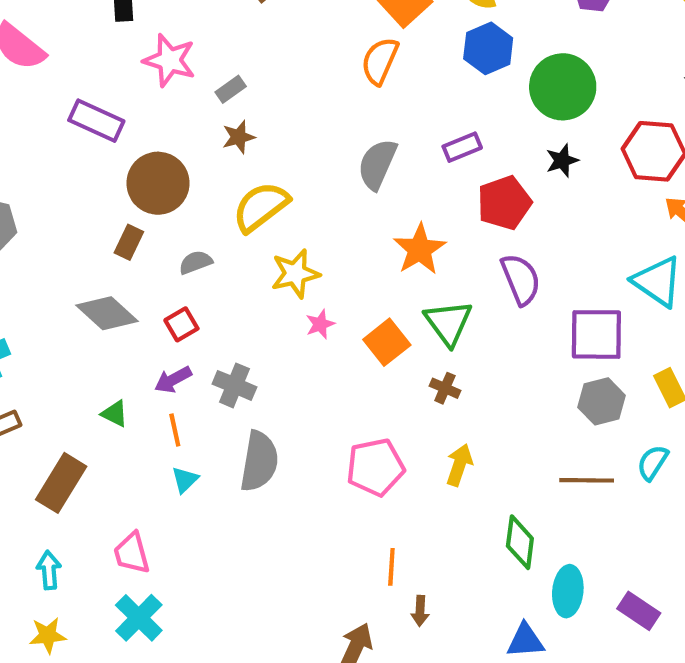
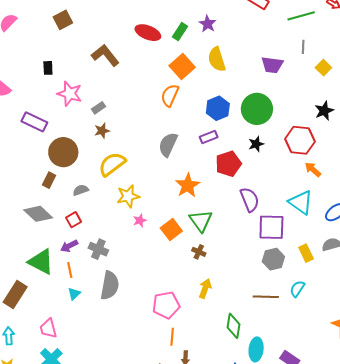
blue hexagon: (488, 48) -> (218, 108), moved
purple semicircle: (521, 279) -> (250, 200), moved
green triangle: (115, 414) -> (41, 262), size x2.0
pink pentagon: (375, 467) -> (166, 305), moved

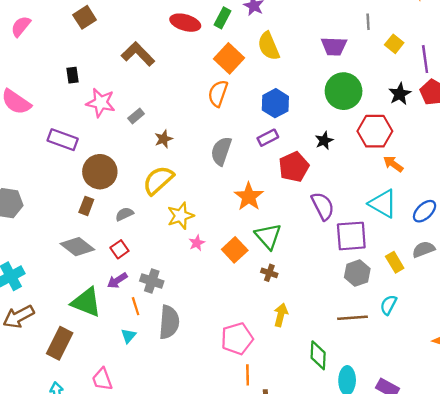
green circle: (257, 109) -> (344, 91), moved
brown star: (102, 131) -> (163, 139), moved
orange line: (70, 270) -> (136, 306), moved

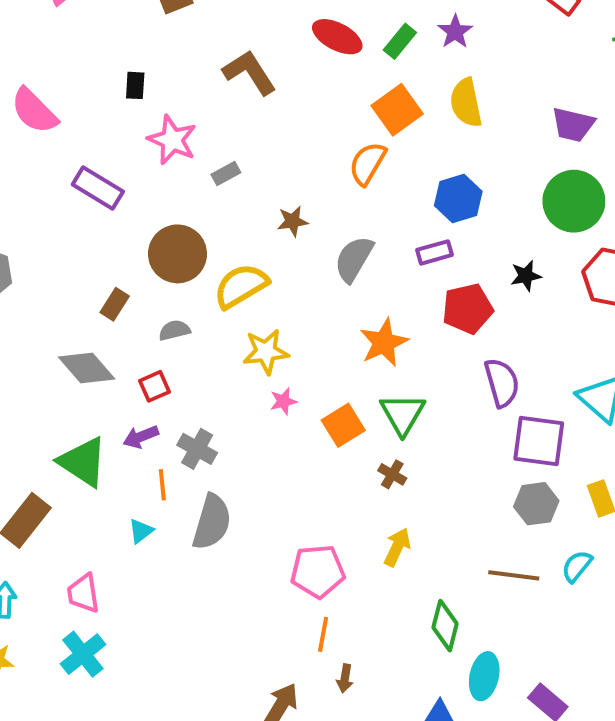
brown star: (163, 139) -> (293, 221), moved
brown circle: (100, 172) -> (177, 254), moved

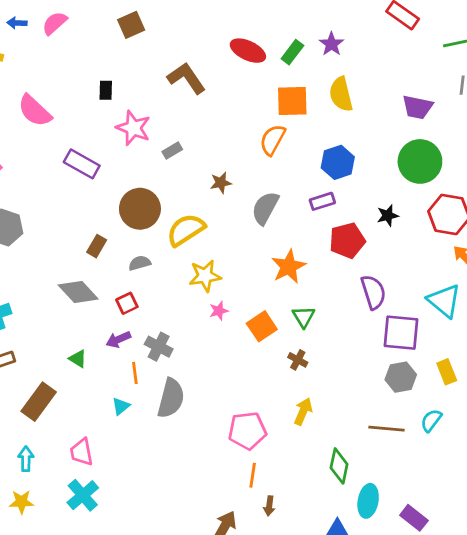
orange square: (397, 110) -> (292, 101), turned 36
green triangle: (403, 414) -> (304, 317), size x0.7
green triangle: (83, 462) -> (78, 359), size x0.5

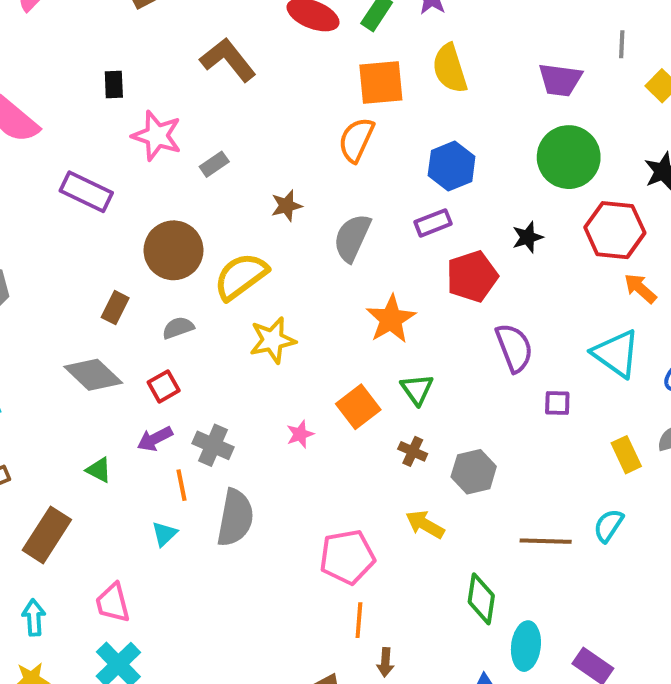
pink star: (219, 311) -> (300, 434), moved
purple square: (401, 333) -> (557, 403), size x0.5
gray hexagon: (401, 377) -> (474, 472), moved
yellow arrow: (303, 411) -> (425, 524), turned -80

